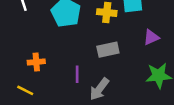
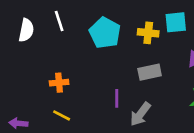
orange cross: (36, 62) -> (59, 83), moved

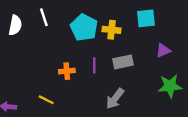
yellow cross: (148, 33) -> (112, 30), moved
orange cross: (59, 83) -> (67, 71), moved
purple line: (117, 98) -> (94, 65), moved

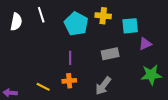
cyan square: (146, 18) -> (130, 26), moved
yellow cross: (112, 30) -> (103, 16), moved
purple line: (94, 65) -> (70, 58), moved
orange cross: (67, 71) -> (69, 81), moved

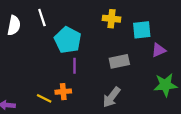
cyan pentagon: (76, 24) -> (68, 40), moved
orange cross: (69, 81) -> (63, 92), moved

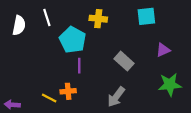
yellow cross: (111, 19) -> (98, 19), moved
cyan square: (142, 30) -> (146, 16), moved
gray rectangle: (119, 61) -> (124, 61), turned 54

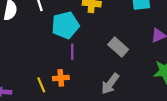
cyan pentagon: (73, 40) -> (65, 25), turned 30
yellow line: (49, 98) -> (41, 85), turned 40

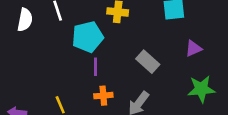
orange cross: (61, 78) -> (103, 96), moved

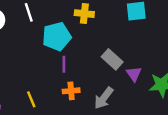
purple triangle: (193, 49) -> (134, 74), moved, turned -42

